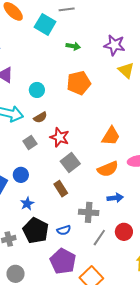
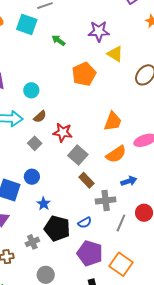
green arrow: (73, 46) -> (58, 40), turned -144
orange pentagon: (79, 83) -> (84, 74), moved
brown rectangle: (61, 189) -> (87, 180), moved

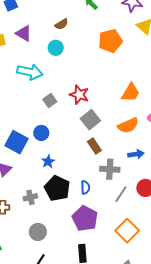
brown semicircle: (40, 117) -> (61, 24), moved
blue semicircle: (85, 223) -> (85, 187), turned -72
orange square: (121, 264) -> (127, 231), moved

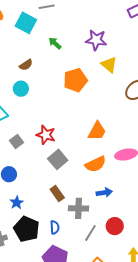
brown rectangle: (94, 146) -> (57, 193), moved

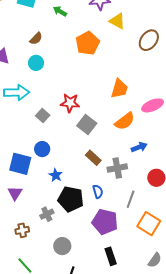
gray line: (90, 233) -> (131, 199), moved

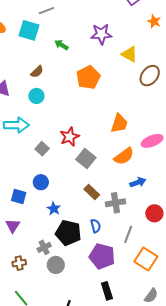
yellow triangle: (117, 21) -> (129, 54), moved
red star: (70, 103) -> (70, 137), turned -30
blue square: (20, 164) -> (19, 197), size x0.7
gray circle: (62, 246) -> (56, 265), moved

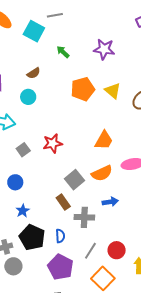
yellow triangle: (129, 54) -> (113, 91), moved
gray square: (86, 159) -> (75, 180), moved
red circle: (154, 213) -> (117, 250), moved

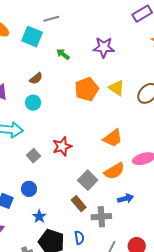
orange trapezoid: (104, 140) -> (113, 138), turned 30

